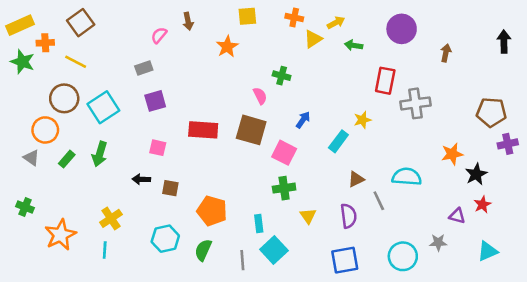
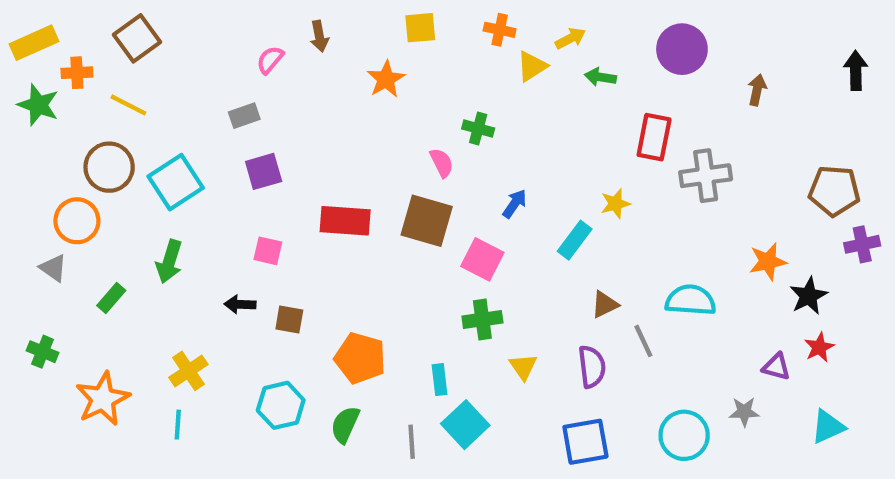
green rectangle: (67, 159) -> (111, 298), moved

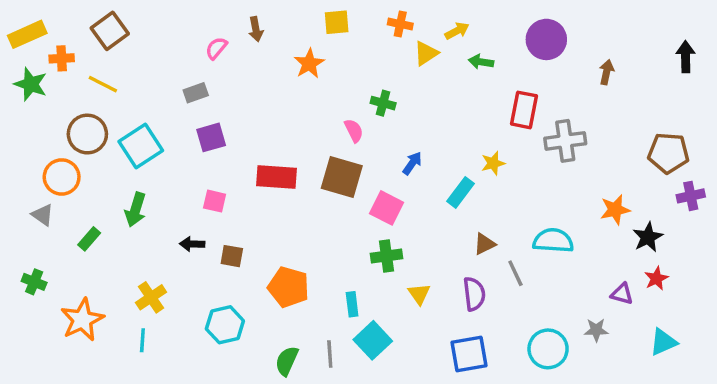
green semicircle: (345, 425) -> (287, 361), moved

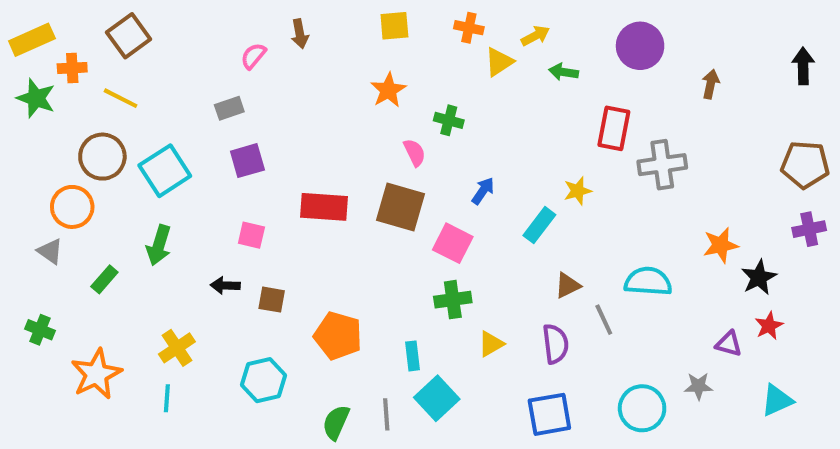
orange star: (309, 64) -> (388, 90), moved
brown pentagon: (668, 153) -> (805, 165), moved
yellow triangle: (419, 294) -> (491, 344), turned 35

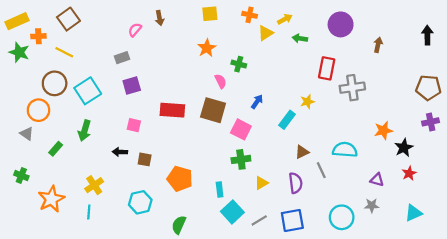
purple triangle: (729, 344) -> (377, 180), moved
gray line: (386, 414) -> (259, 220), moved, turned 63

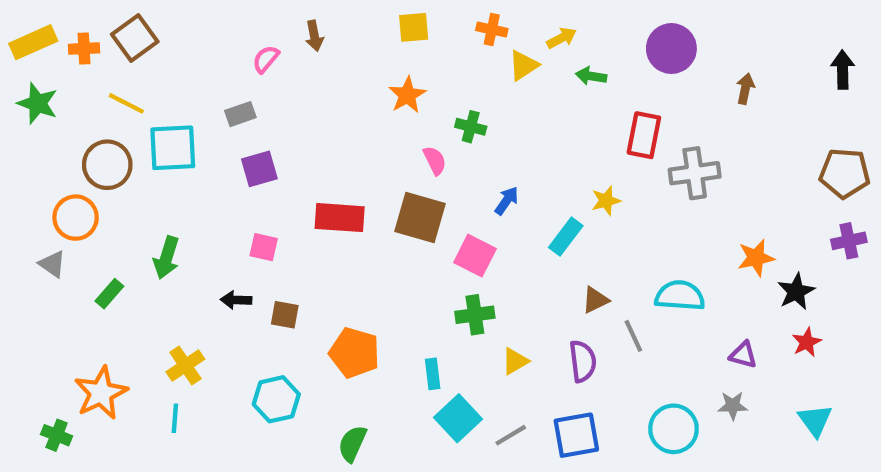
orange cross: (38, 36) -> (84, 49), moved
cyan square: (88, 91) -> (173, 148), moved, turned 30
green cross: (21, 175) -> (57, 435), moved
cyan triangle: (413, 213) -> (815, 420), turned -42

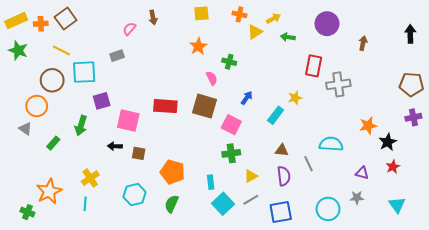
purple square: (259, 169) -> (102, 101), moved
pink square: (264, 247) -> (128, 120), size x1.6
brown triangle: (595, 300) -> (282, 150), moved, turned 32
gray line: (511, 435) -> (251, 200), moved
green semicircle: (352, 444) -> (172, 204), moved

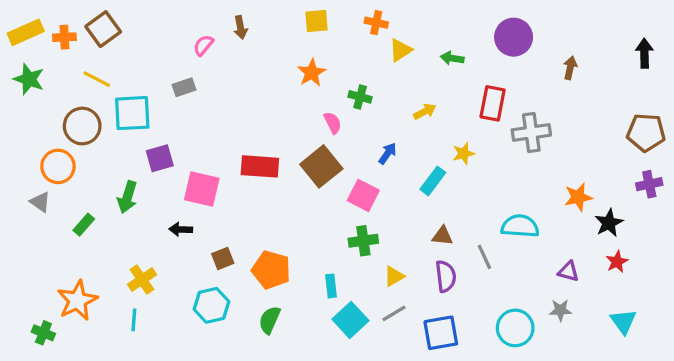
yellow arrow: (273, 19) -> (425, 111), moved
brown square: (204, 106) -> (321, 166), turned 35
brown square: (139, 153) -> (223, 258), moved, turned -32

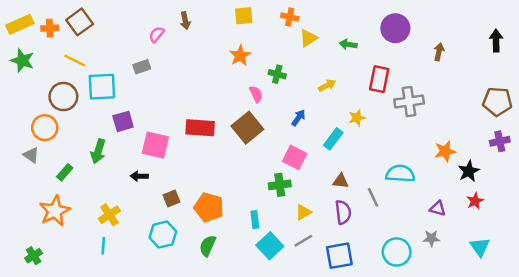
pink square: (363, 195) -> (295, 157), moved
orange star: (77, 300) -> (55, 211), moved
green cross: (43, 333) -> (34, 256), turned 35

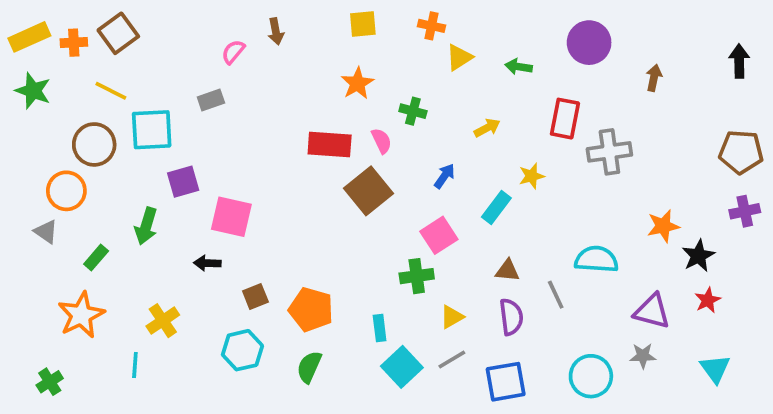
red rectangle: (200, 128) -> (330, 144), moved
pink square: (295, 157) -> (439, 235), turned 30
purple triangle: (438, 208) -> (652, 311), size x1.5
cyan line: (103, 246) -> (135, 365), moved

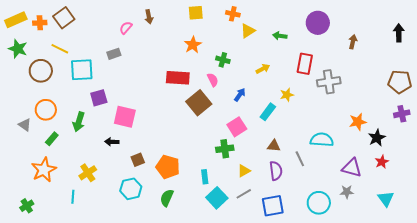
pink semicircle: (381, 141) -> (213, 80), moved
brown circle: (94, 144) -> (41, 71), moved
orange circle: (66, 191) -> (46, 110), moved

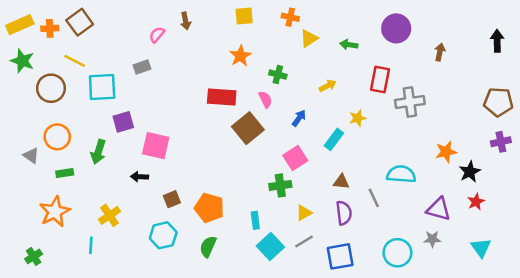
green rectangle: (52, 139) -> (65, 173), turned 40

